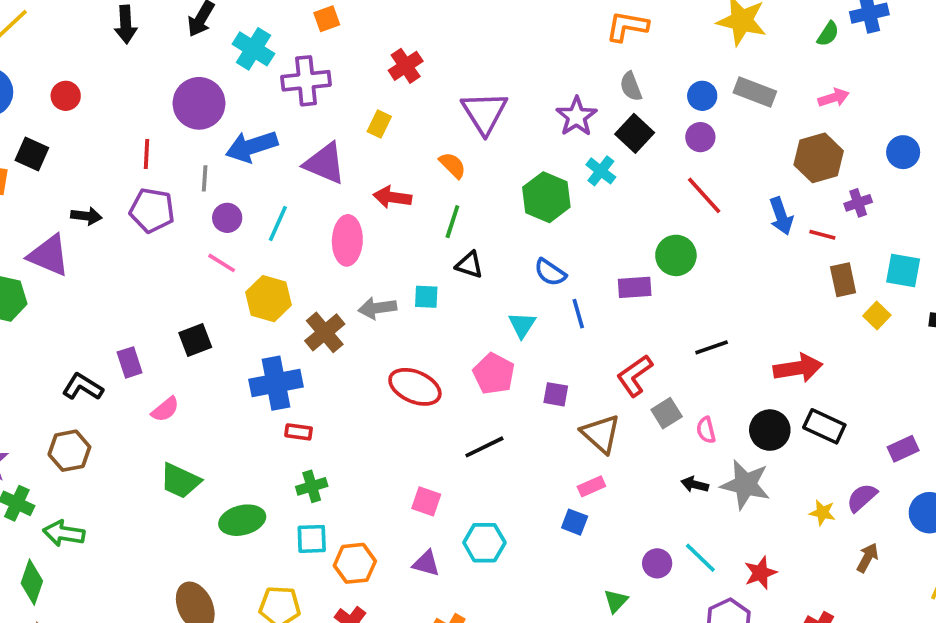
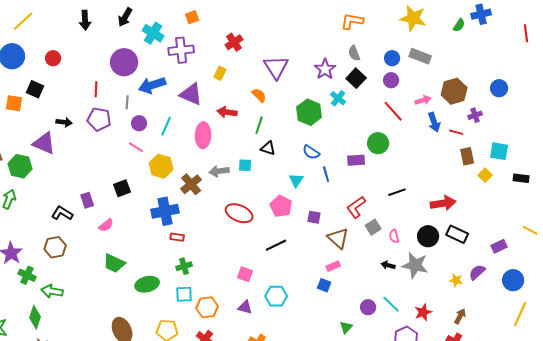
pink arrow: (834, 98) -> (423, 100), moved
brown arrow: (867, 558) -> (460, 316), moved

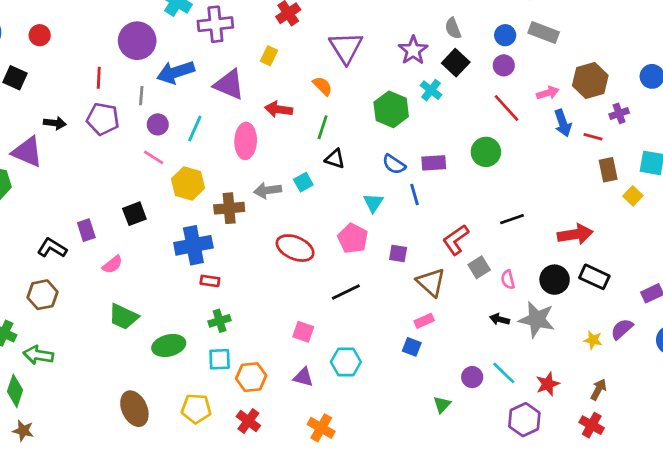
purple rectangle: (356, 160) -> (434, 163), moved
cyan square: (245, 165) -> (303, 182), turned -32
brown cross: (191, 184) -> (229, 208), turned 35

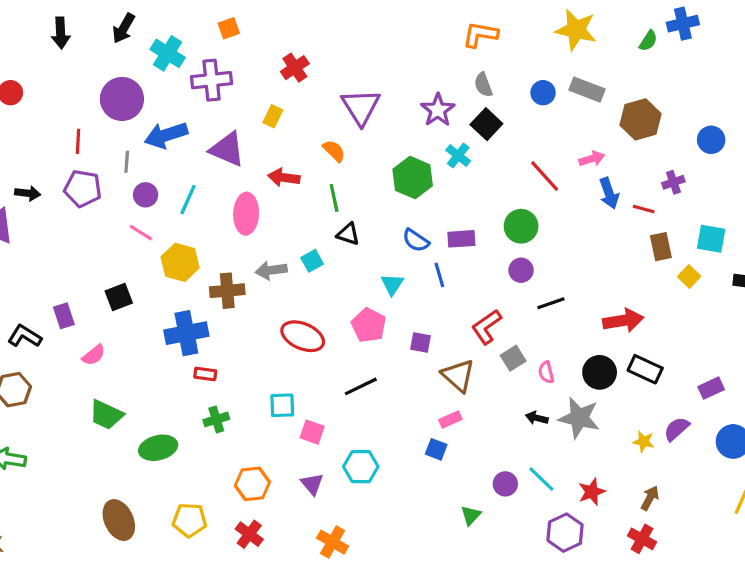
purple circle: (504, 65) -> (521, 270), moved
brown hexagon: (590, 81) -> (640, 119), moved
green line: (323, 127) -> (334, 198), turned -30
cyan square: (220, 359) -> (282, 405), moved
purple triangle: (303, 377) -> (312, 484), turned 35

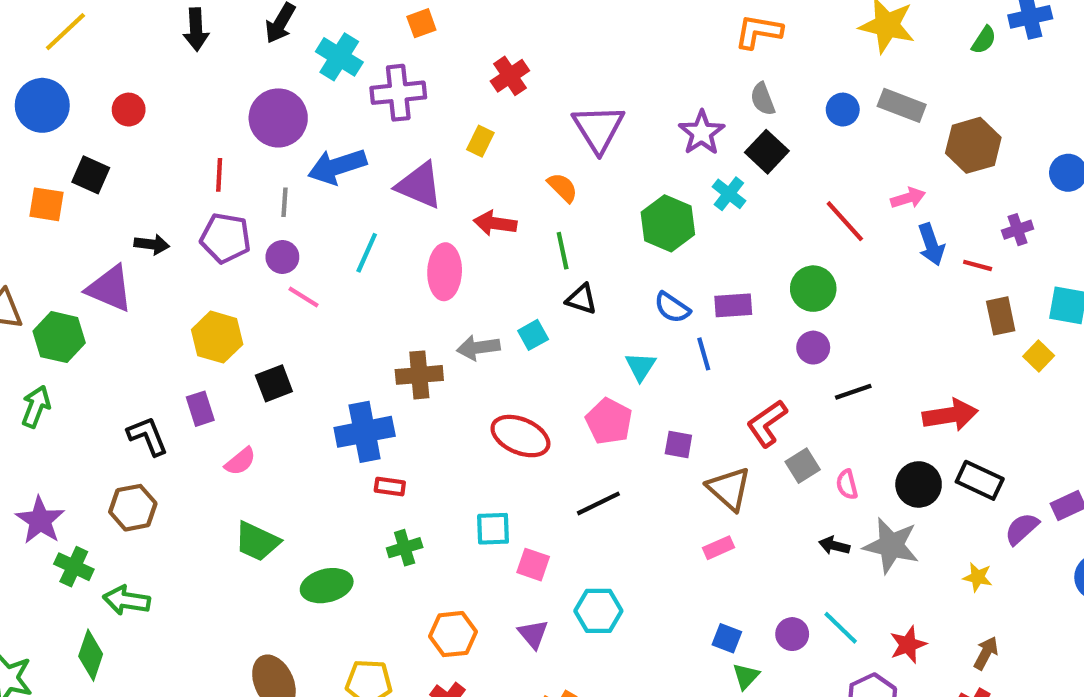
purple circle: (146, 195) -> (282, 257), moved
yellow hexagon: (180, 262) -> (217, 337), moved
black L-shape: (25, 336) -> (148, 436), turned 36
purple semicircle: (677, 429) -> (1022, 529), moved
blue square: (436, 449) -> (727, 638), moved

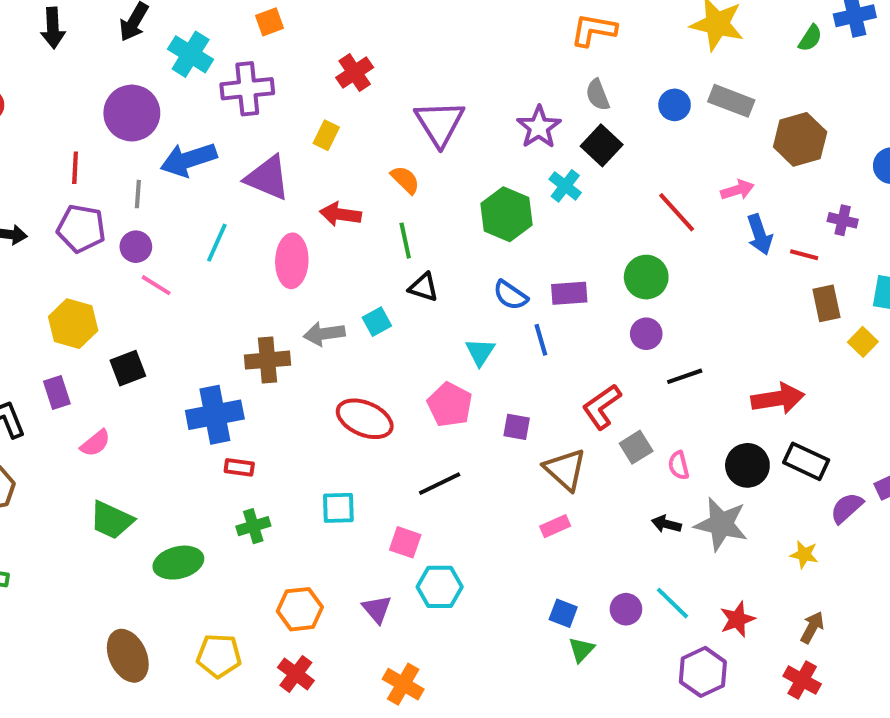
purple cross: (1018, 230) -> (843, 220), turned 32
pink square: (533, 565) -> (405, 542), moved

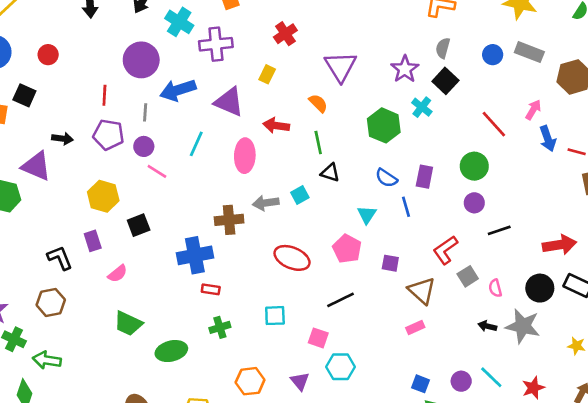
gray semicircle: (598, 95) -> (443, 48), turned 36
pink arrow: (737, 190) -> (533, 110), turned -42
purple rectangle: (569, 293) -> (424, 177), turned -75

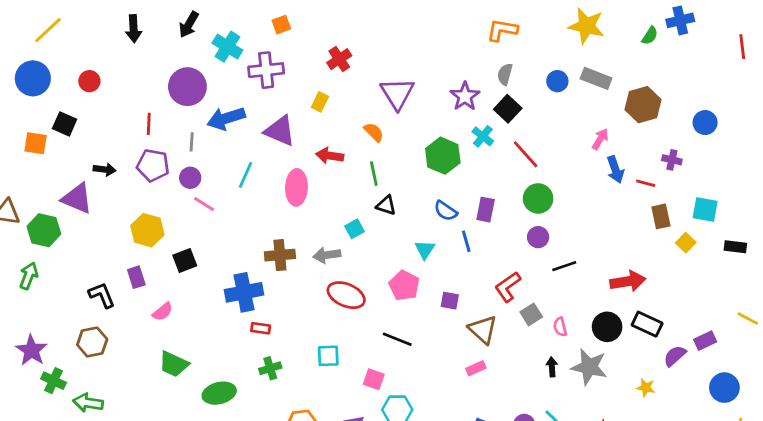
red line: (494, 124) -> (526, 154), moved
gray arrow: (266, 203) -> (327, 255), moved
black line: (341, 300) -> (397, 339), turned 48
black arrow: (487, 326) -> (552, 367), turned 72

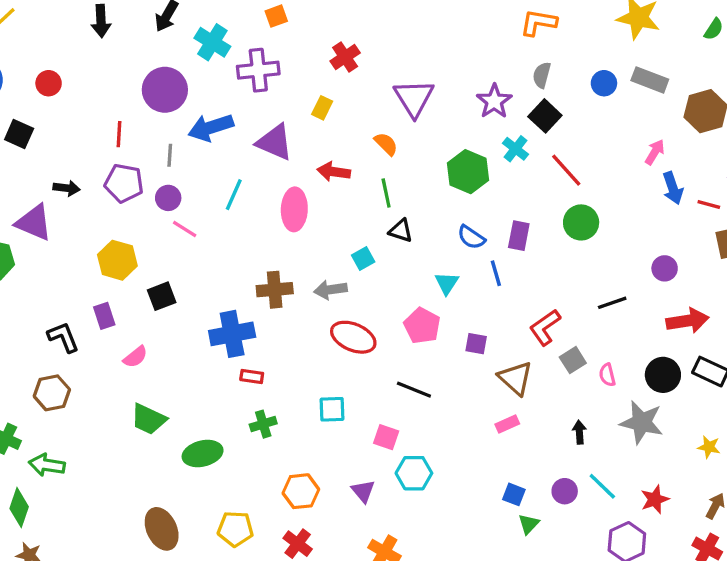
purple circle: (538, 237) -> (665, 268), moved
black arrow: (552, 367) -> (579, 432), moved

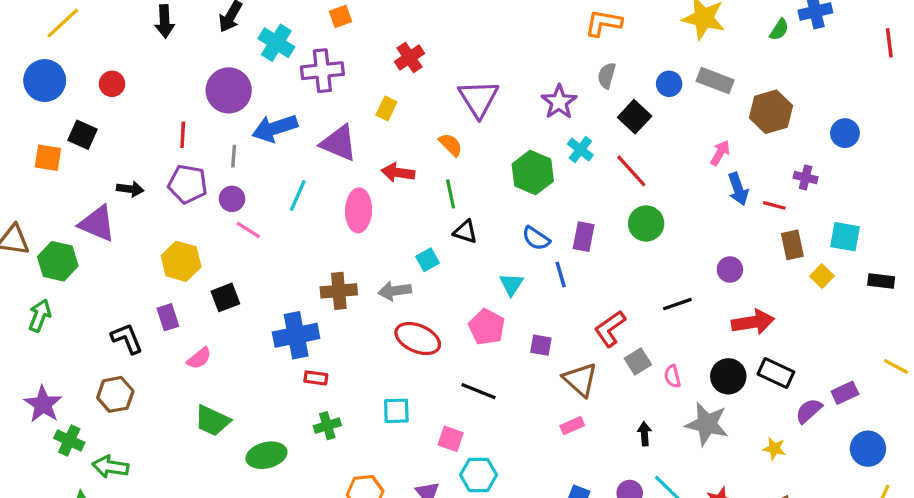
black square: (545, 116) -> (635, 117), moved

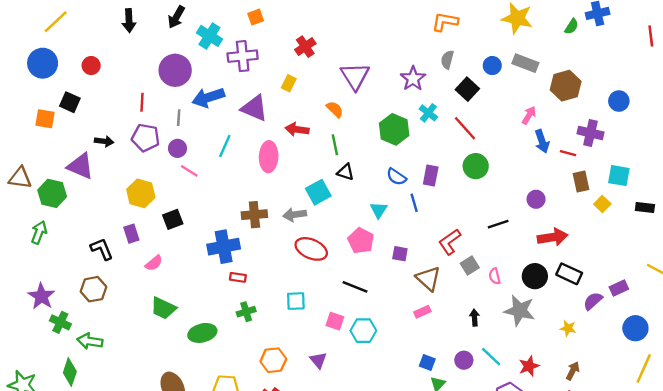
purple cross: (806, 177) -> (590, 133), size x1.5
cyan square: (428, 260) -> (318, 192), size x1.5
cyan hexagon: (478, 475) -> (363, 331), moved

